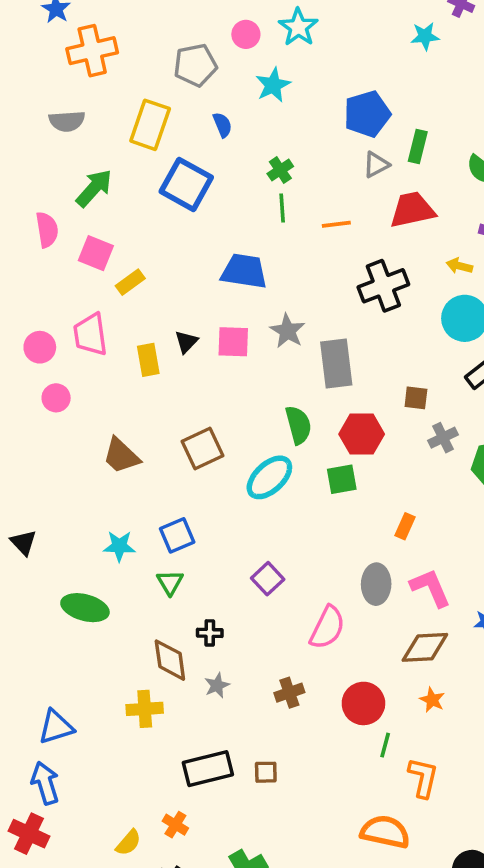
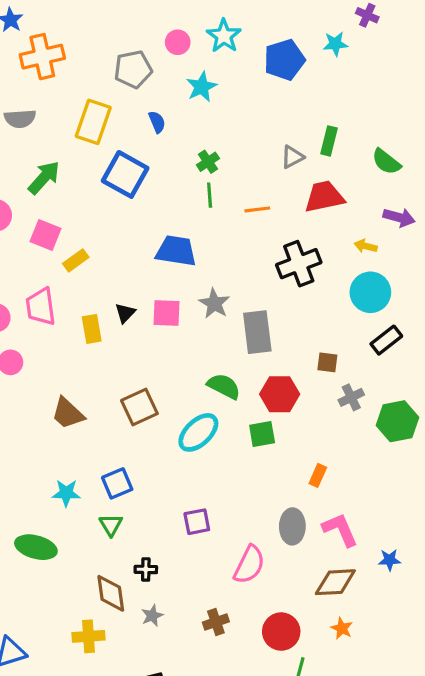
blue pentagon: (367, 114) -> (284, 60), moved
green semicircle: (298, 425) -> (224, 386), turned -48
purple square: (268, 579) -> (197, 522), turned 32

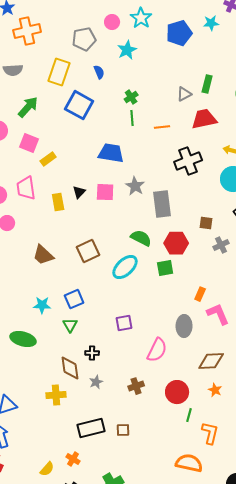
pink L-shape: (340, 530) -> (218, 314), moved

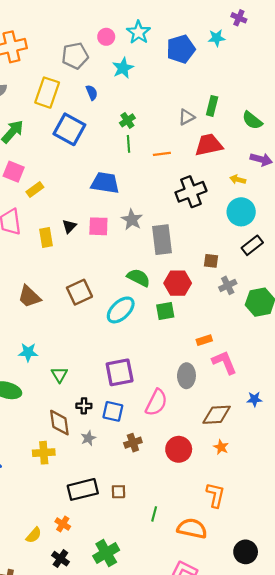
orange rectangle: (200, 294) -> (204, 340), turned 48
blue square: (74, 299) -> (113, 411), moved, turned 36
purple square: (124, 323) -> (120, 372), size x1.5
green line: (189, 415) -> (154, 514), moved

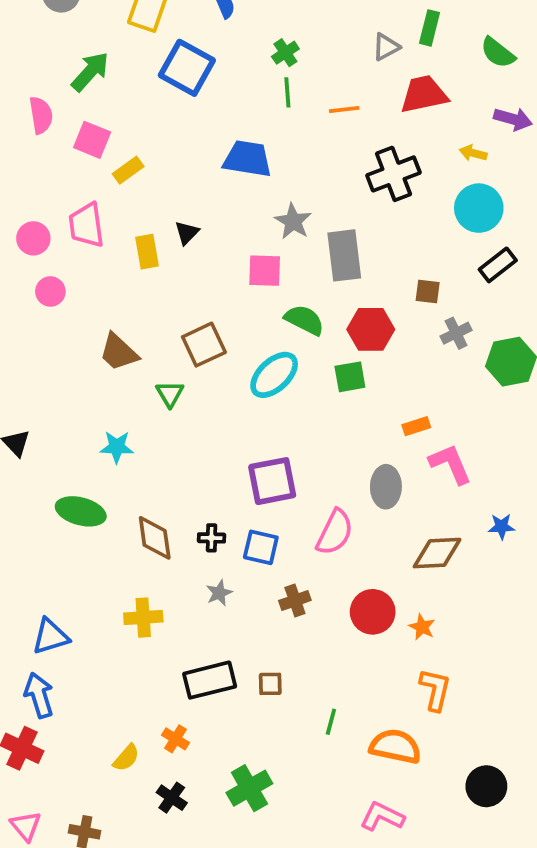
pink square: (98, 226) -> (265, 271), moved
green triangle: (59, 375) -> (170, 394), moved
brown diamond: (59, 423) -> (155, 538), moved
orange star: (221, 447) -> (422, 627), moved

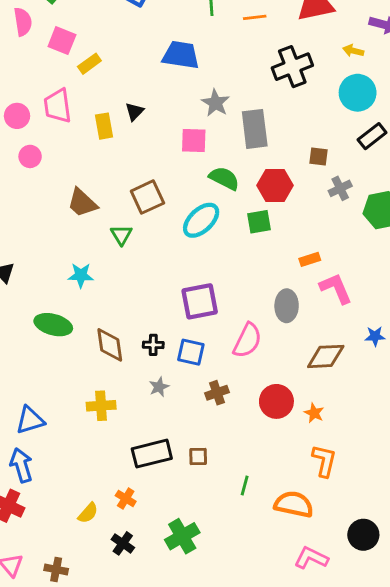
pink L-shape: (382, 817) -> (311, 558), moved

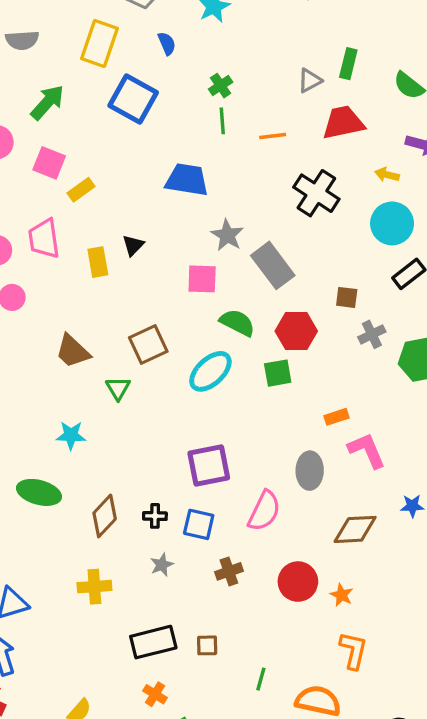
black cross: (292, 67) -> (316, 193), turned -36
gray rectangle: (255, 129) -> (273, 265), turned -30
brown diamond: (110, 345) -> (105, 516), turned 51
orange cross: (126, 498) -> (155, 694), moved

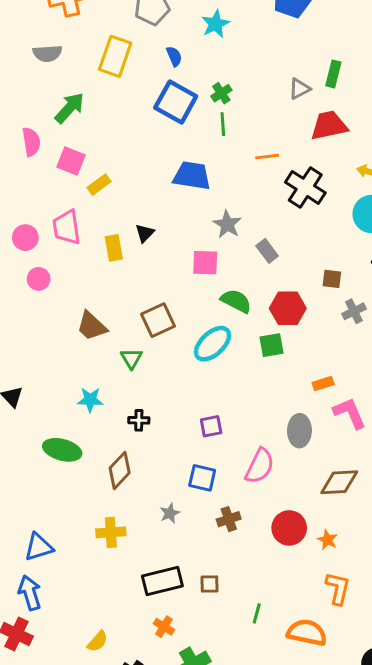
blue square: (133, 99) -> (176, 102), moved
orange line: (273, 136) -> (267, 157), moved
gray rectangle: (273, 265) -> (267, 251), size x0.6
purple square: (209, 466) -> (211, 426), size x0.6
black cross: (155, 516) -> (139, 420), moved

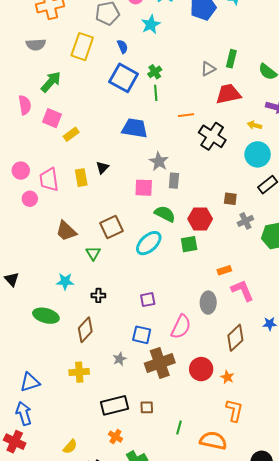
pink trapezoid: (67, 227) -> (49, 180), moved
gray rectangle: (267, 251) -> (174, 181), moved, turned 42
brown diamond: (339, 482) -> (235, 338), turned -40
brown cross: (229, 519) -> (160, 363), size x1.8

